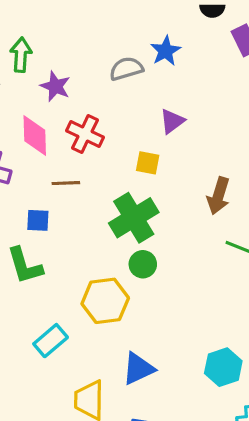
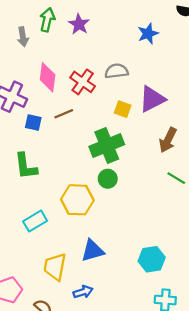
gray semicircle: (126, 69) -> (117, 71), moved
purple star: (55, 86) -> (79, 24), moved
purple triangle: (172, 121) -> (152, 99), moved, size x1.5
brown line: (66, 183) -> (64, 114), turned -30
blue square: (38, 220) -> (33, 123), moved

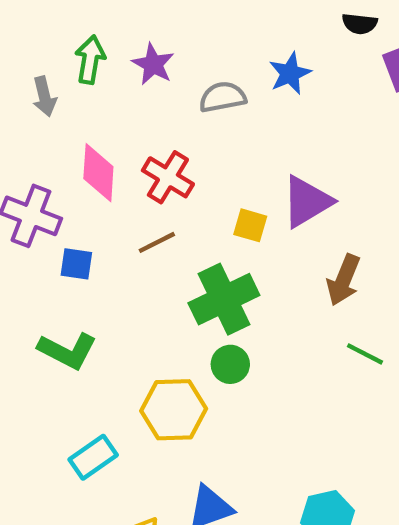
gray semicircle: (117, 71) -> (223, 97), moved
brown line: (64, 114) -> (157, 242), moved
green L-shape: (26, 166) -> (67, 351), turned -52

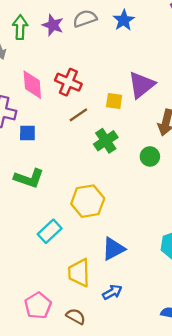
gray semicircle: (223, 97) -> (85, 19), moved
brown line: (157, 242) -> (78, 115), moved
green cross: (224, 299) -> (106, 141), size x0.7
green circle: (230, 364) -> (150, 156), moved

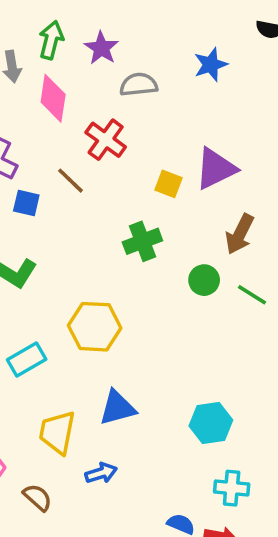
gray semicircle: (85, 19) -> (139, 85), moved
pink diamond: (32, 85) -> (53, 98), moved
brown line: (78, 115) -> (70, 181), moved, turned 66

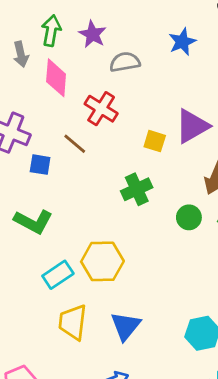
cyan rectangle: (27, 359) -> (58, 275), moved
blue triangle: (117, 408) -> (125, 326), turned -32
yellow trapezoid: (57, 432) -> (73, 322), moved

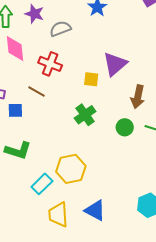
blue triangle: (125, 326) -> (95, 210), turned -30

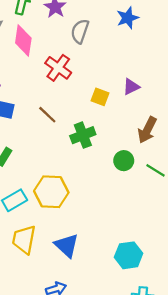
gray semicircle: (60, 29) -> (80, 31), turned -65
purple triangle: (115, 64) -> (131, 87), size x0.6
brown line: (36, 92) -> (47, 115), moved

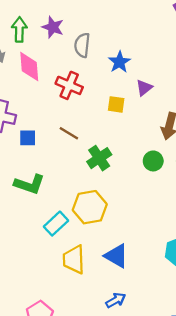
blue star: (128, 18) -> (119, 62), moved
green cross: (83, 135) -> (99, 158), moved

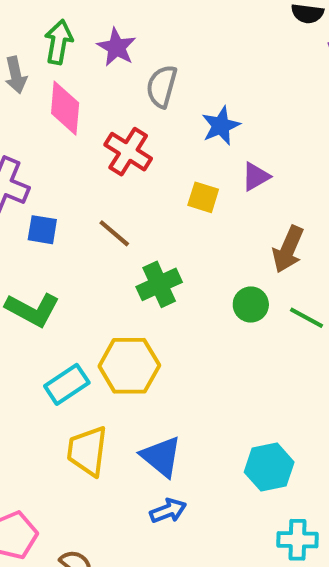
blue arrow: (116, 300) -> (168, 511), moved

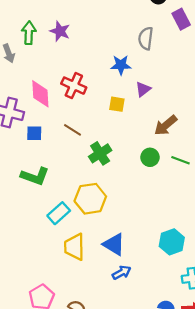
gray semicircle: (162, 86) -> (146, 38), moved
pink diamond: (65, 108) -> (40, 94), moved
blue star: (221, 126) -> (121, 65), turned 30
brown arrow: (288, 249) -> (166, 125), turned 35

